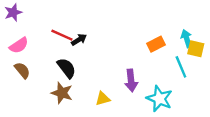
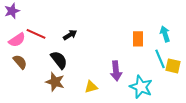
red line: (62, 35) -> (36, 34), moved
orange rectangle: (156, 44) -> (138, 39), turned -63
yellow square: (196, 49) -> (173, 66), moved

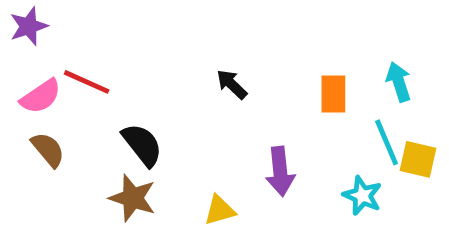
black arrow: (70, 35) -> (232, 84), moved, turned -104
cyan star: (141, 87) -> (362, 196), moved, size x0.7

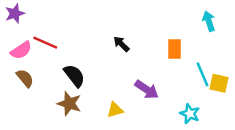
cyan arrow: (399, 82) -> (209, 21), moved
purple arrow: (280, 171) -> (147, 90), turned -50
cyan star: (362, 196) -> (190, 114), moved

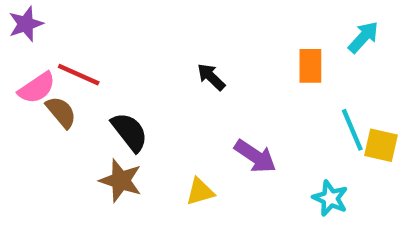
cyan arrow: (209, 21) -> (363, 37), turned 60
orange rectangle: (175, 49) -> (310, 66), moved
brown semicircle: (25, 78) -> (61, 112), moved

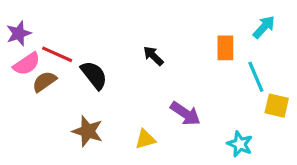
purple star: (26, 24) -> (19, 33), moved
brown semicircle: (61, 112) -> (44, 82), turned -85
cyan line: (352, 130) -> (256, 77), moved
black semicircle: (129, 132) -> (94, 75), moved

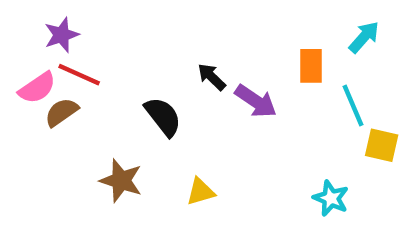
purple star: (19, 33) -> (61, 35), moved
black semicircle: (94, 75) -> (163, 117), moved
purple arrow: (185, 114) -> (256, 101), moved

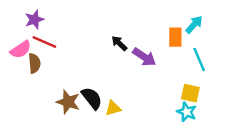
cyan arrow: (364, 37) -> (194, 25), moved
brown semicircle: (61, 112) -> (34, 63), turned 120
black semicircle: (163, 117) -> (92, 98), moved
yellow square: (382, 145) -> (190, 93), moved

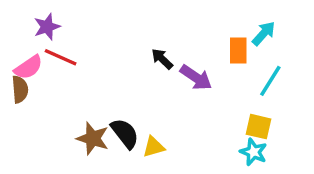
cyan line: (199, 59) -> (270, 81), turned 55
brown semicircle: (34, 63) -> (20, 89), moved

